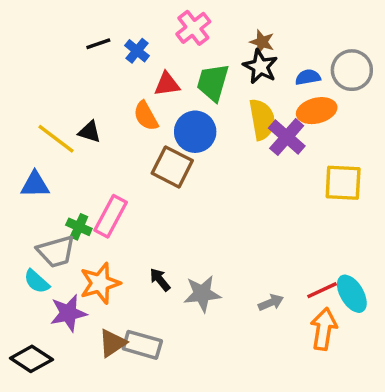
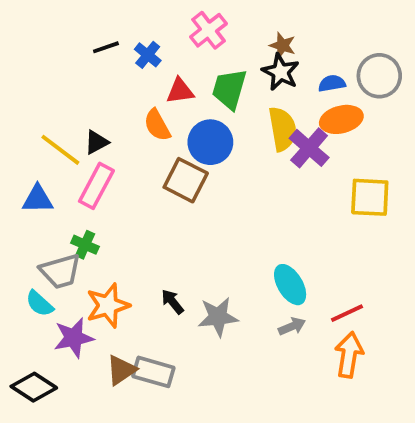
black triangle: (89, 132) -> (96, 142), turned -45
pink rectangle: (111, 216) -> (96, 186), moved
cyan ellipse: (352, 294) -> (290, 285), moved

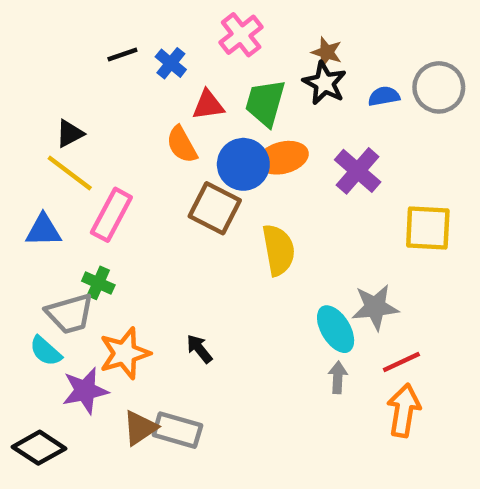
orange ellipse: (341, 119) -> (283, 158), moved
yellow semicircle: (282, 129) -> (278, 250), moved
black triangle: (96, 142) -> (70, 134), moved
gray star: (218, 317) -> (375, 307), moved
gray arrow: (292, 326) -> (338, 377), turned -64

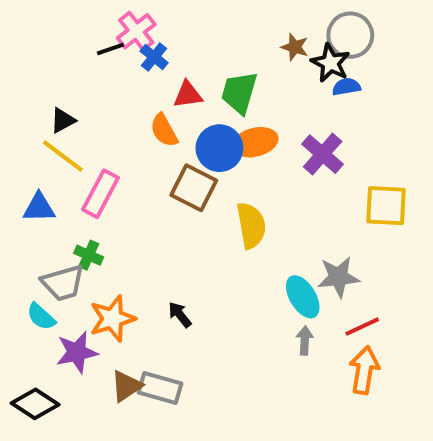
pink cross: (241, 35) -> (136, 31), moved
black star: (325, 83) -> (330, 63), moved
gray circle: (439, 87) -> (350, 35), moved

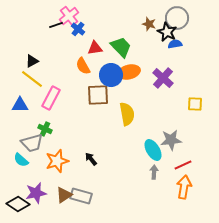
green trapezoid: (239, 93) -> (121, 47), turned 120
brown square: (194, 188) -> (98, 95), turned -30
yellow square: (386, 206) -> (195, 104), size x0.7
purple star: (77, 352) -> (36, 193), moved

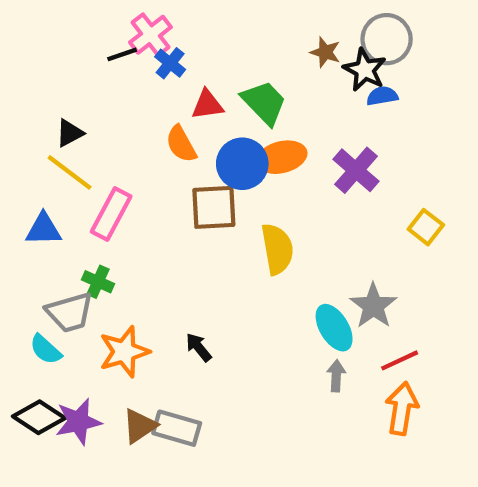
yellow square: (195, 104) -> (426, 227), turned 35
gray star: (171, 140) -> (373, 306), turned -30
black diamond: (18, 204) -> (39, 417), moved

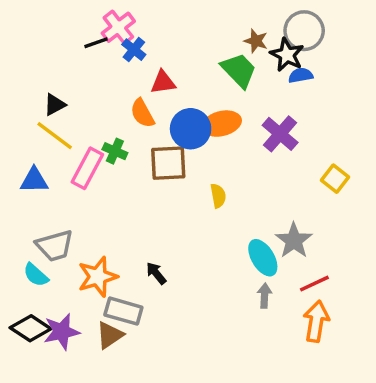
green trapezoid: (264, 103) -> (239, 70), moved
yellow semicircle: (277, 249) -> (218, 196), size x0.6
green cross: (98, 282) -> (115, 151), moved
gray rectangle: (177, 428) -> (123, 311), moved

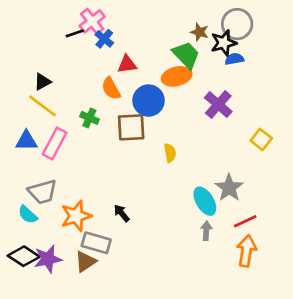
black star: (287, 55) -> (224, 43), turned 30
orange ellipse: (222, 124) -> (177, 76), moved
pink rectangle: (87, 168) -> (55, 143), moved

